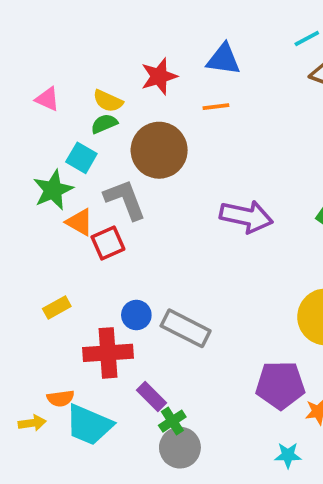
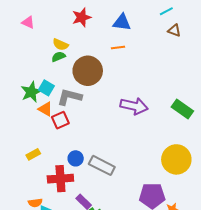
red star: (159, 76) -> (82, 17), moved
pink triangle: (47, 99) -> (28, 22), moved
cyan square: (81, 158) -> (46, 88), moved
gray L-shape: (125, 199) -> (70, 97), turned -55

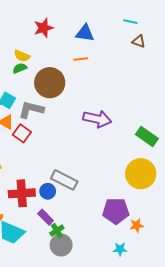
cyan line: (166, 11) -> (130, 22), turned 40
green rectangle: (182, 109) -> (147, 136), moved
red square: (60, 120) -> (22, 133), turned -30
blue circle: (76, 158) -> (48, 191), moved

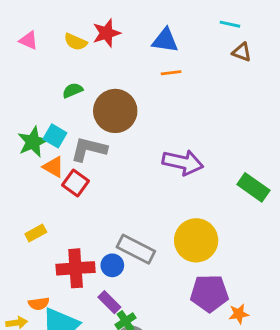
yellow semicircle: (22, 56) -> (76, 42), moved
orange line: (81, 59) -> (171, 73), moved
yellow circle: (141, 174) -> (196, 240), moved

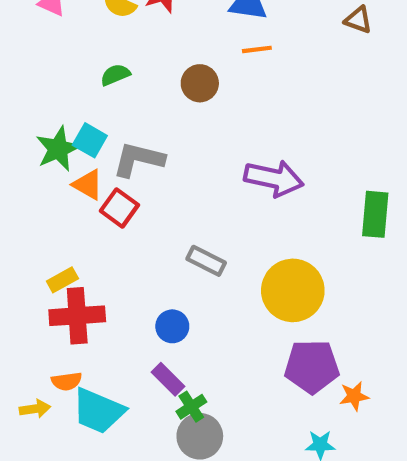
brown circle: (115, 111) -> (200, 83), moved, size x0.6
green rectangle: (253, 187) -> (375, 214), turned 60
gray rectangle: (136, 249) -> (206, 261), moved, size x0.7
red cross: (76, 268) -> (77, 316), moved

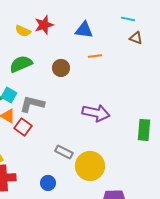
orange line: (257, 49) -> (95, 56), moved
green semicircle: (115, 75) -> (21, 64), size x1.6
yellow circle: (293, 290) -> (90, 166), moved

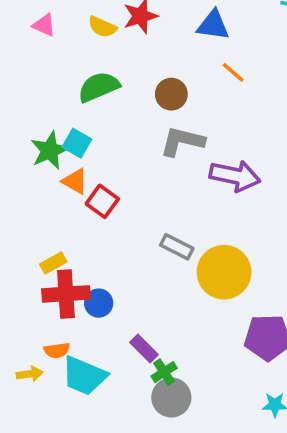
orange line: (95, 56) -> (233, 72), turned 48
gray L-shape: (32, 104) -> (182, 141), moved
blue circle: (48, 183) -> (99, 303), moved

